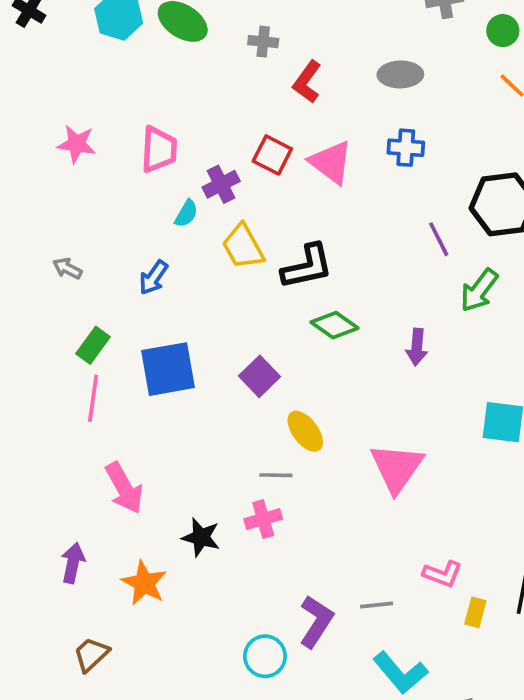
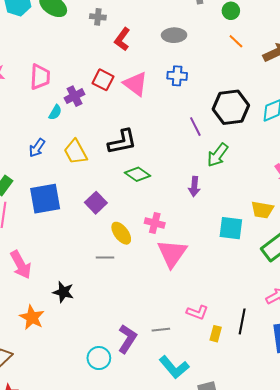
yellow trapezoid: (243, 246) -> (76, 152), moved
purple arrow: (417, 347) -> (194, 186), moved
pink cross: (263, 519) -> (155, 223), moved, turned 30

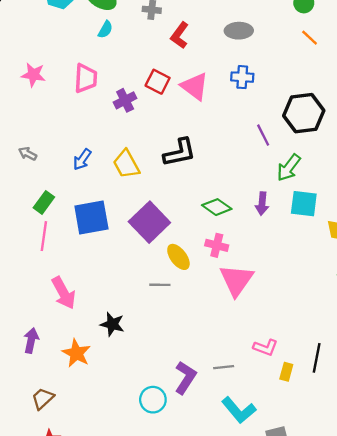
cyan semicircle: (55, 112) -> (105, 30), moved
green diamond: (137, 174) -> (217, 207), moved
purple square: (96, 203) -> (149, 222), size x1.6
cyan square: (231, 228) -> (304, 204), moved

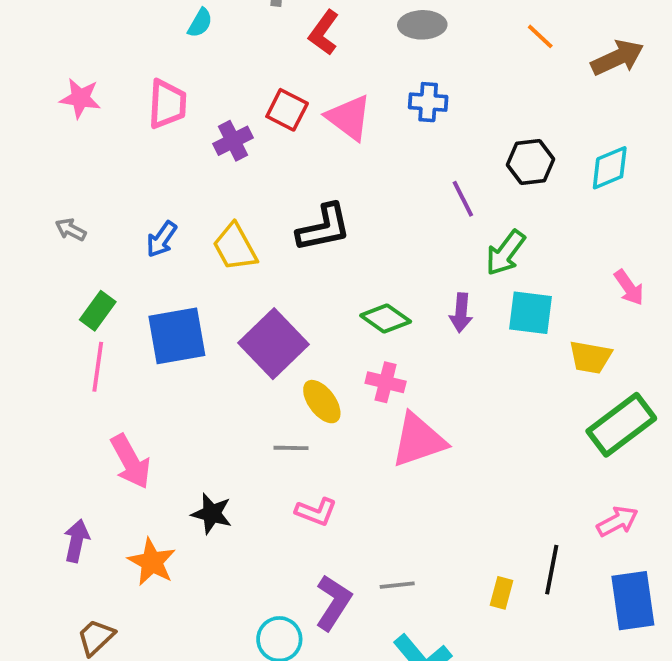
black hexagon: (304, 113) -> (531, 162), size x0.7
pink triangle: (236, 280) -> (418, 440), turned 36
pink L-shape: (265, 347) -> (316, 512), moved

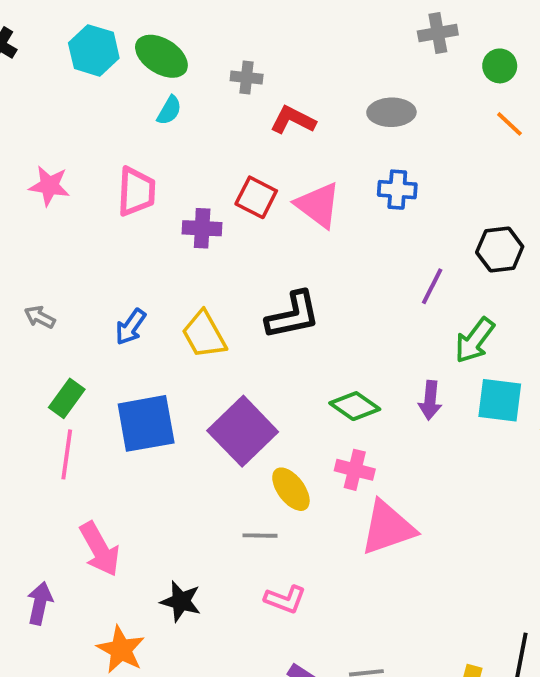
red L-shape: (324, 33) -> (293, 120), turned 81
purple cross: (233, 141) -> (202, 228), turned 30
purple line: (463, 199) -> (432, 286), turned 54
purple arrow: (76, 541) -> (40, 603), moved

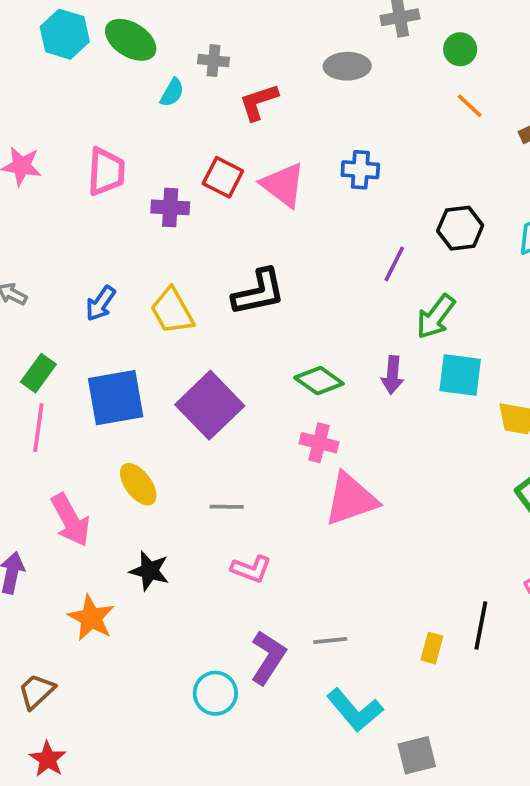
cyan semicircle: (169, 110) -> (172, 93), moved
gray ellipse: (391, 112) -> (347, 66), moved
red L-shape: (293, 120) -> (259, 102), turned -45
yellow ellipse: (291, 489) -> (138, 484), moved

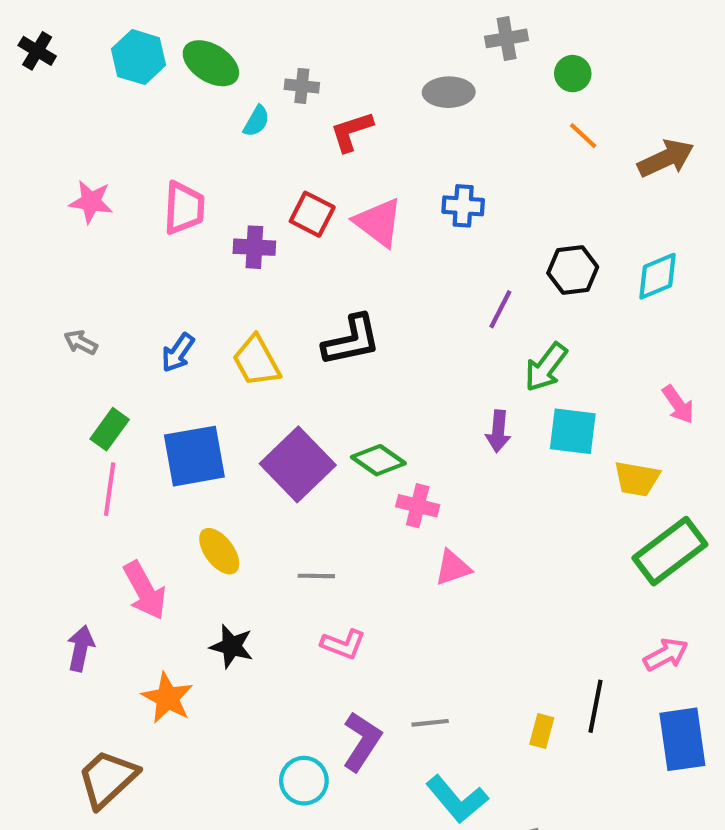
green diamond: (319, 381) -> (378, 460), moved
pink triangle: (351, 499) -> (453, 568), size x0.6
brown trapezoid: (37, 691) -> (108, 779), size x1.5

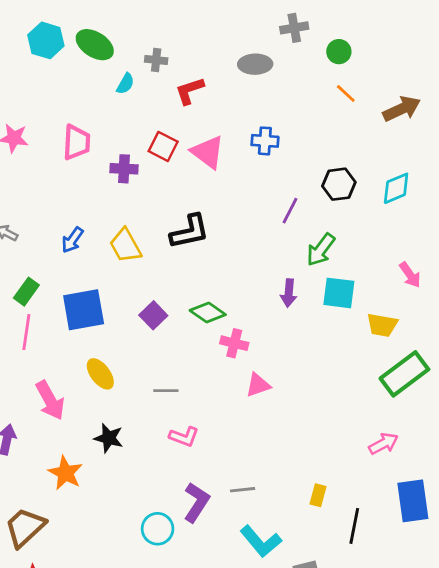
purple square: (298, 464) -> (153, 315), size x0.6
pink arrow: (666, 655) -> (384, 444), moved
black line: (595, 706) -> (354, 526), moved

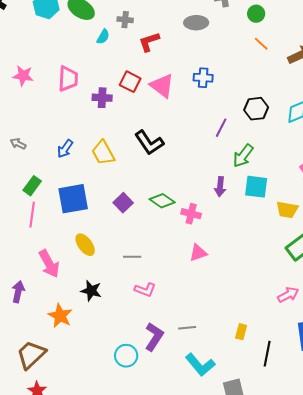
black L-shape: (190, 232) -> (149, 143), turned 68
pink cross: (234, 343) -> (191, 214), moved

